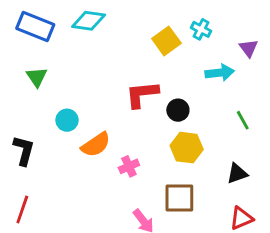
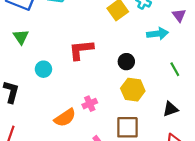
red L-shape: (142, 94) -> (81, 50), moved
orange semicircle: (96, 145) -> (65, 118), moved

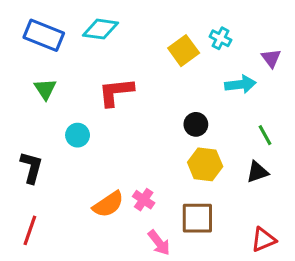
red L-shape: (81, 50) -> (116, 92), moved
pink cross: (90, 104) -> (144, 200), moved, turned -32
black triangle: (170, 109) -> (257, 172), moved

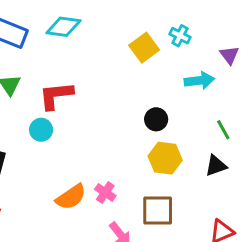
red L-shape: (116, 92) -> (56, 95), moved

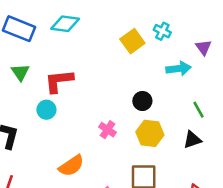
pink cross: (105, 193) -> (108, 130), moved

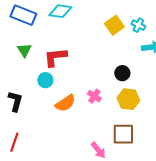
cyan cross: (162, 31) -> (138, 25), moved
orange semicircle: (71, 166) -> (65, 103), moved

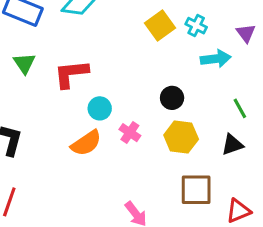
cyan circle: (45, 80) -> (100, 108), moved
brown square: (123, 134) -> (196, 190), moved

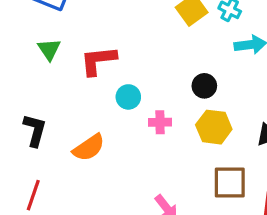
pink cross: (130, 133) -> (160, 122), turned -35
orange semicircle: (86, 143) -> (89, 148), moved

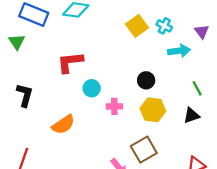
green triangle: (49, 49) -> (17, 42), moved
black L-shape: (35, 130) -> (25, 95), moved
brown square: (230, 182) -> (144, 150), moved, turned -30

